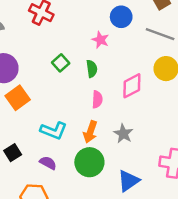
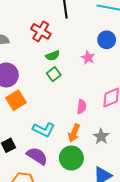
green semicircle: (92, 69) -> (53, 56), moved, turned 72
purple semicircle: (48, 163) -> (37, 156), size x1.5

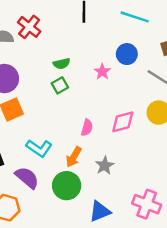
red cross: (41, 31) -> (29, 27), moved

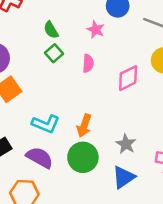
green semicircle: (62, 64) -> (51, 30), turned 84
pink semicircle: (87, 128) -> (88, 63), moved
gray star: (105, 166) -> (126, 144), moved

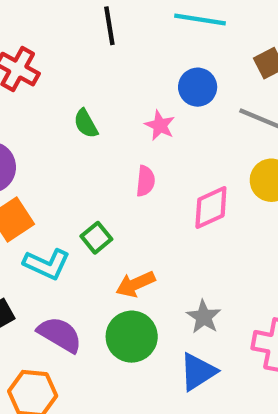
green square: (54, 53) -> (96, 238), moved
cyan L-shape: (46, 124) -> (47, 264), moved
orange arrow: (84, 126) -> (135, 284), turned 45

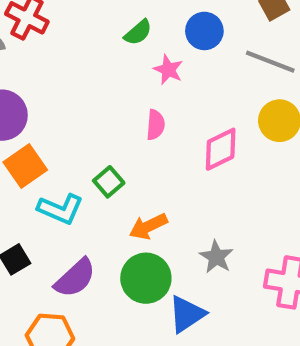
green semicircle: (86, 124) -> (138, 32), moved, turned -100
purple semicircle: (60, 335) -> (75, 278), turned 108
blue triangle: (198, 372) -> (187, 314), moved

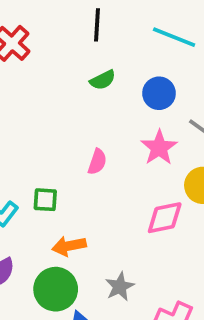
pink star: (168, 70) -> (159, 148), moved, size x1.4
pink diamond: (221, 149) -> (165, 218), moved
green square: (109, 182) -> (45, 200), turned 30

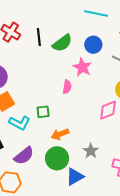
black line: (97, 25) -> (39, 37), moved
green semicircle: (103, 80) -> (62, 43), size x1.5
pink star: (159, 148) -> (82, 67), moved

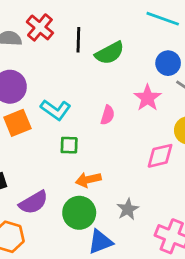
blue circle: (93, 45) -> (168, 63), moved
pink star: (82, 67) -> (148, 98), moved
cyan L-shape: (20, 123) -> (56, 110), moved

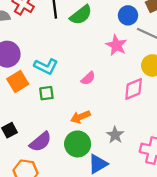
pink semicircle: (108, 115) -> (88, 78), moved, turned 40
green square: (69, 145) -> (46, 93), moved

